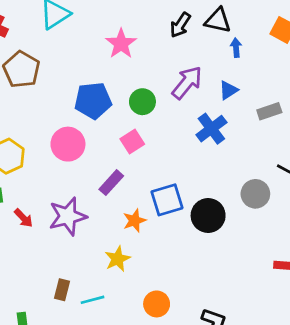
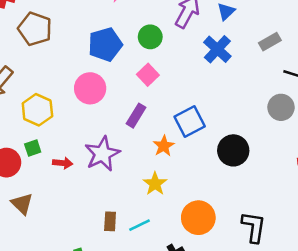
gray rectangle: (269, 111) -> (270, 42), moved
gray circle: (255, 194) -> (281, 107), moved
black circle: (208, 216) -> (233, 150), moved
red arrow: (23, 218) -> (63, 163), turned -30
orange circle: (157, 304) -> (198, 218), size x1.4

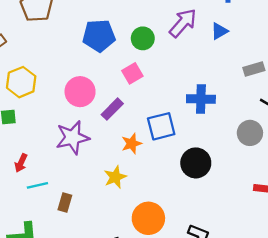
blue cross: (217, 49) -> (201, 99), moved, turned 36
pink circle: (90, 88) -> (80, 92), moved
red arrow: (63, 163) -> (21, 163), moved, turned 96
cyan line: (140, 225) -> (37, 185), moved

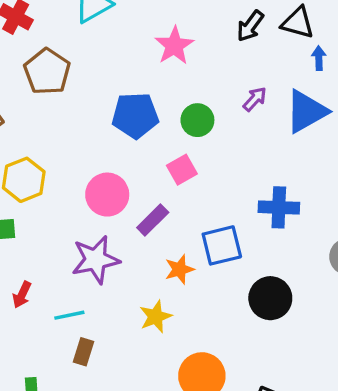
purple arrow: (183, 23) -> (255, 99), size x0.6
blue triangle: (219, 31) -> (306, 111), size x1.8
cyan line: (37, 185) -> (69, 315), moved

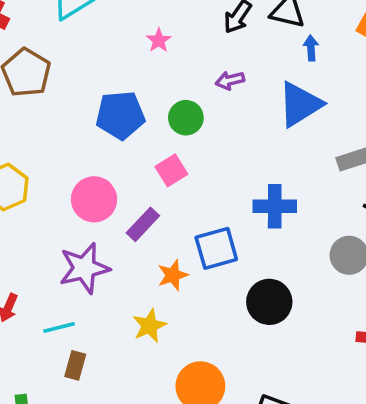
pink star: (174, 46) -> (159, 40), size x0.6
purple arrow: (255, 99) -> (230, 80), moved, turned -144

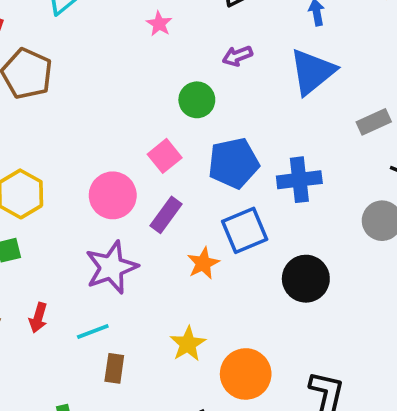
blue pentagon: (120, 115) -> (233, 163), moved
pink square: (171, 170) -> (165, 156), moved
yellow star: (150, 326) -> (188, 344), moved

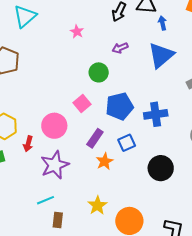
purple rectangle: (166, 215) -> (95, 138), moved
blue square: (245, 230) -> (127, 143), size x0.7
red arrow: (38, 318) -> (28, 144), moved

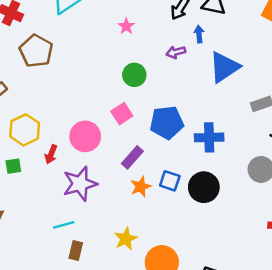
blue arrow: (163, 23) -> (199, 34), moved
green circle: (99, 72) -> (134, 75), moved
blue square: (127, 143) -> (170, 181), moved, turned 36
black circle: (161, 168) -> (204, 187), moved

